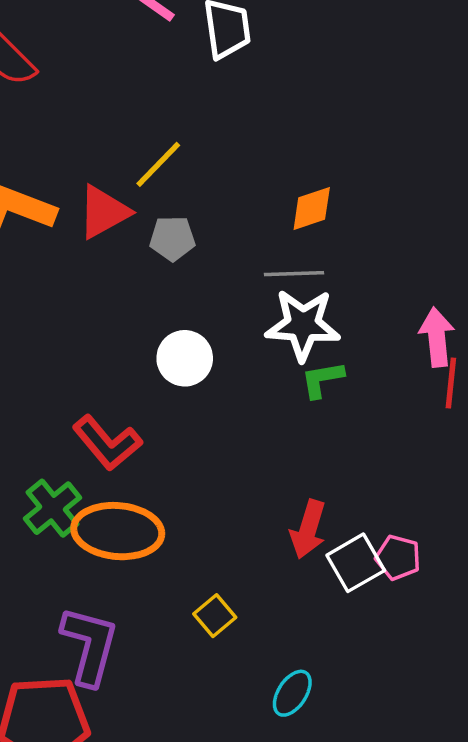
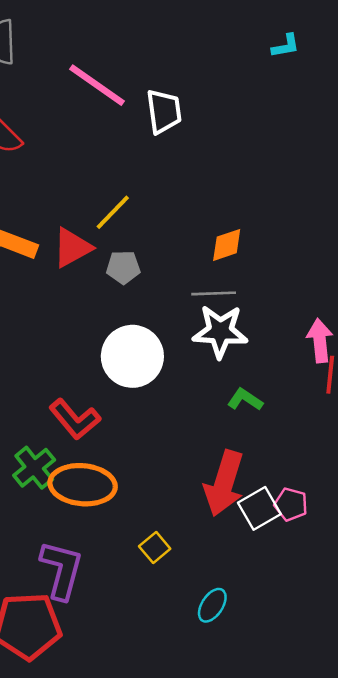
white circle: (185, 358) -> (132, 356), size x1.5
green L-shape: (322, 379) -> (245, 400), moved, turned 44
red arrow: (308, 529) -> (224, 483), size x1.5

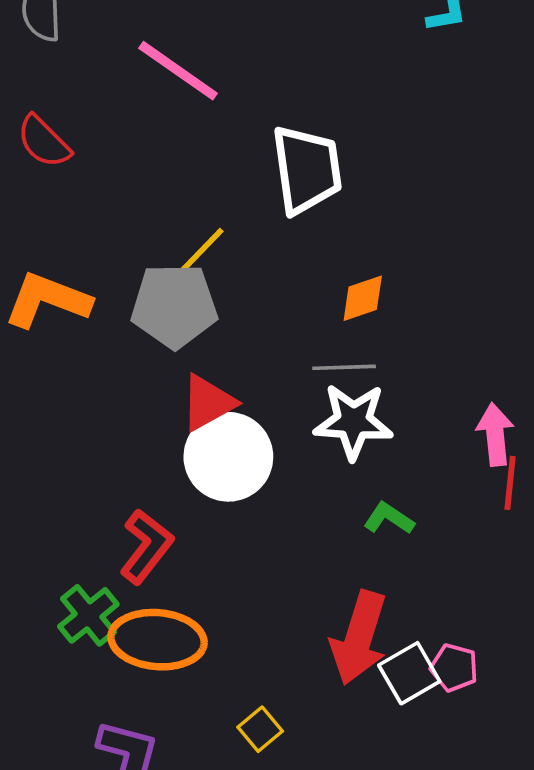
white trapezoid: (164, 111) -> (307, 170), moved, size x1.4
red triangle: (72, 248) -> (208, 403), moved
gray pentagon: (123, 267) -> (174, 306), moved, size x1.8
red L-shape: (75, 419) -> (146, 546), turned -102

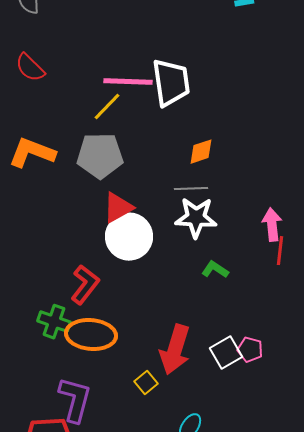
pink line: (178, 71) -> (128, 82), moved, turned -33
yellow line: (200, 252) -> (107, 107), moved
green cross: (88, 615) -> (54, 322), turned -32
red arrow: (359, 638) -> (175, 350), moved

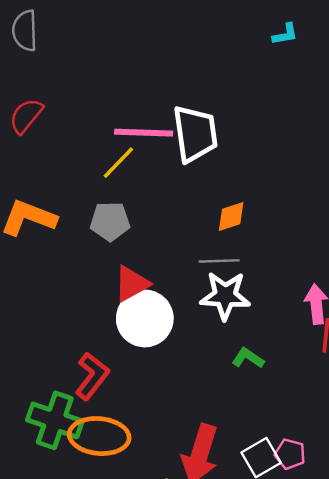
red semicircle: (30, 68) -> (26, 116), turned 84
gray pentagon: (100, 156) -> (110, 221), size x0.7
green cross: (54, 322) -> (55, 420), size x1.4

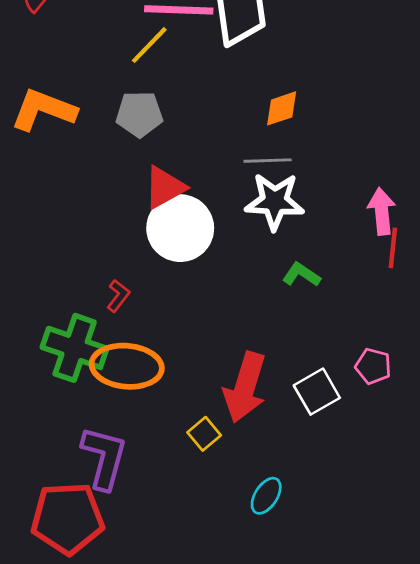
red L-shape: (92, 376) -> (118, 296), size x0.6
pink pentagon: (290, 454) -> (373, 366), moved

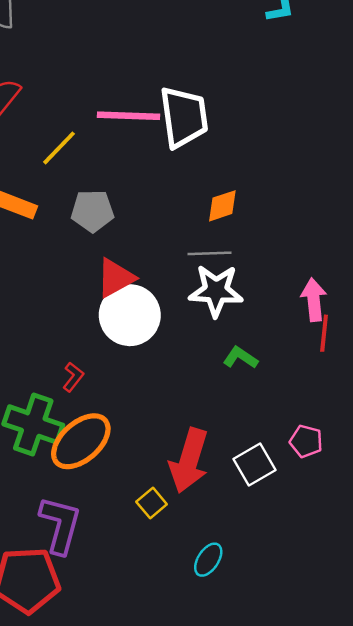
yellow line: (149, 45) -> (59, 148), moved
orange ellipse: (127, 366) -> (81, 441), turned -46

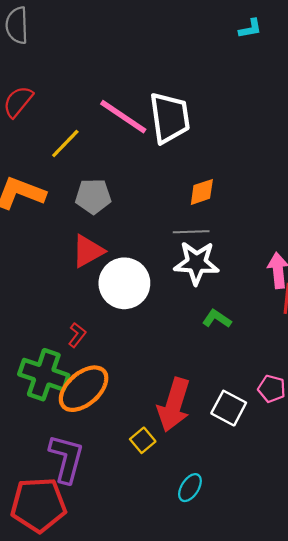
pink line: (128, 116) -> (123, 117), turned 32
red triangle: (116, 278) -> (88, 251), moved
white square: (255, 464) -> (229, 408), turned -32

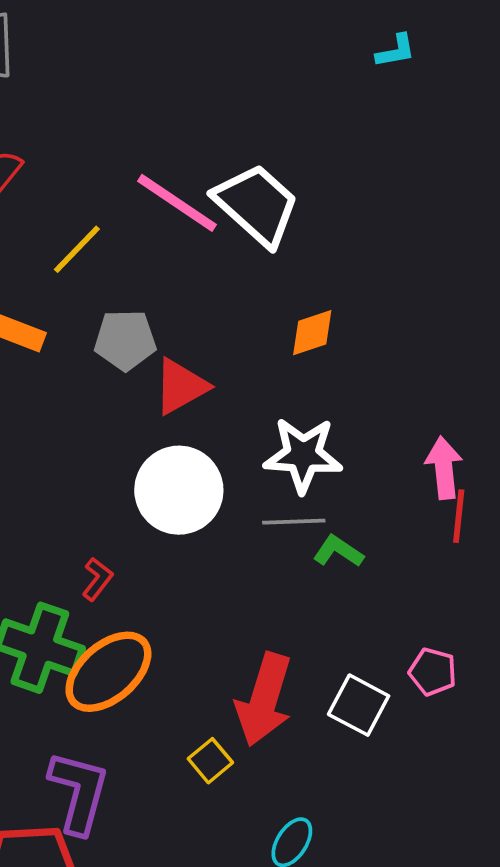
white trapezoid: (170, 118) -> (257, 205), turned -40
gray line: (191, 232) -> (294, 522), moved
red triangle: (88, 251) -> (181, 386), moved

